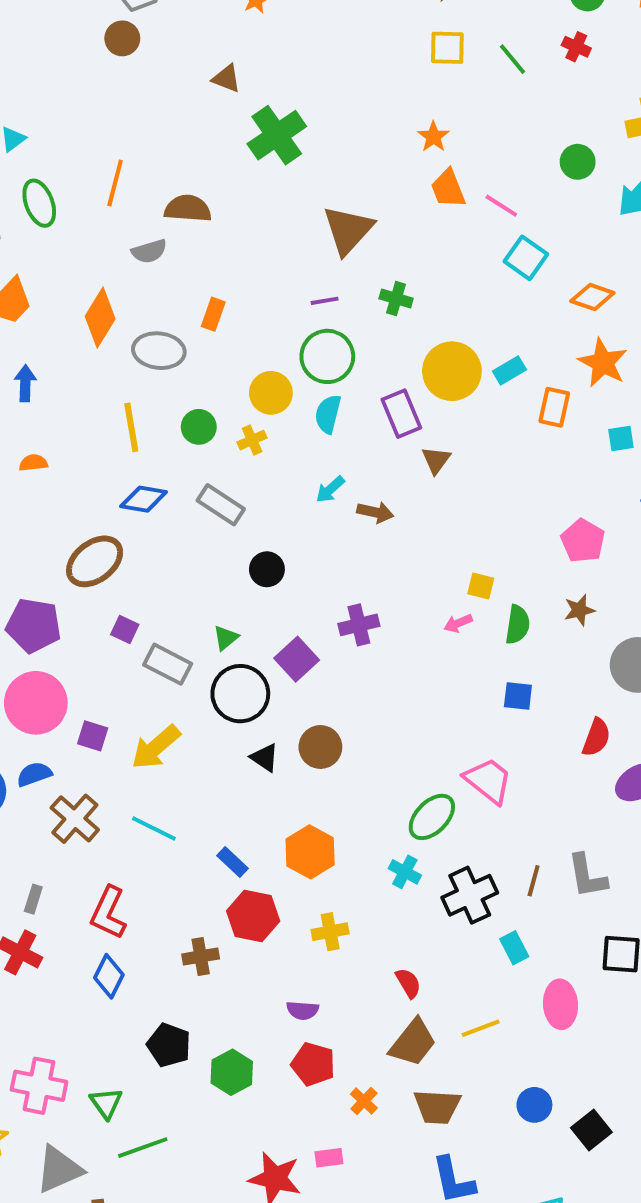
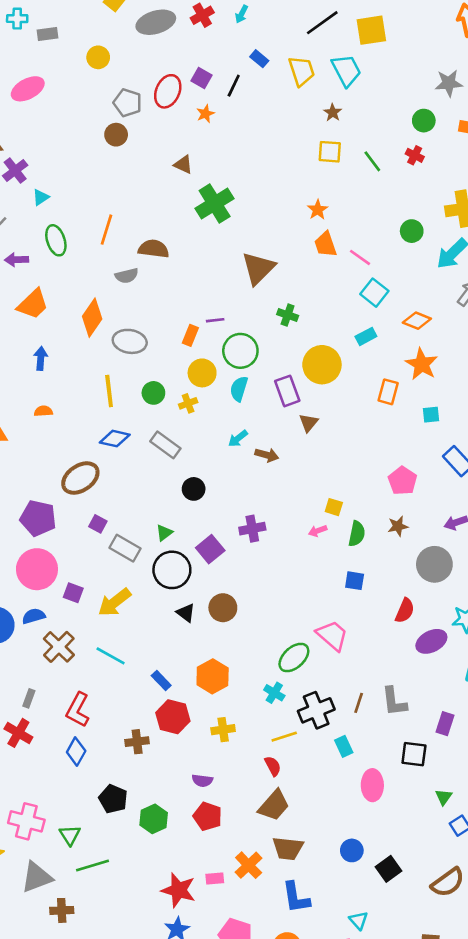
purple line: (325, 301) -> (215, 320), moved
orange rectangle: (213, 314) -> (190, 335), moved
cyan rectangle: (509, 370) -> (366, 336), moved
yellow line: (481, 1028) -> (284, 737), moved
orange cross: (364, 1101) -> (249, 865), moved, size x1.5

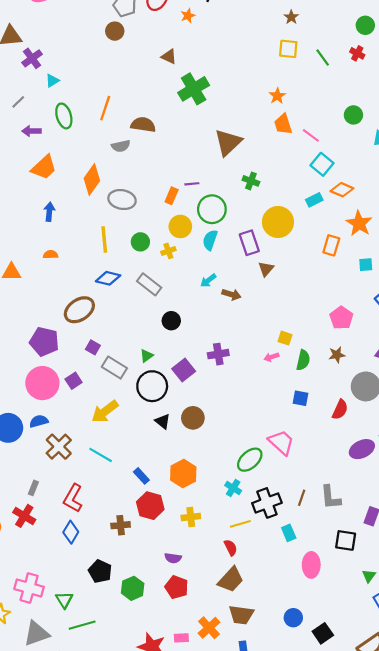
orange diamond: (417, 321) -> (342, 190), moved
purple square: (73, 593) -> (74, 381), moved, turned 35
red semicircle: (405, 611) -> (340, 410), moved

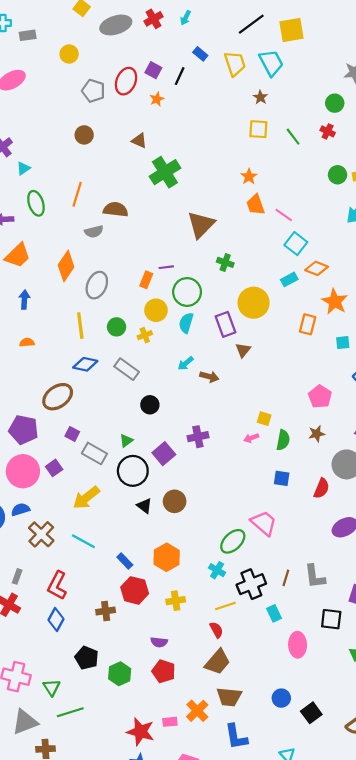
brown circle: (115, 31) -> (84, 135), moved
green circle: (353, 115) -> (338, 175), moved
gray ellipse: (122, 200) -> (97, 285), turned -75

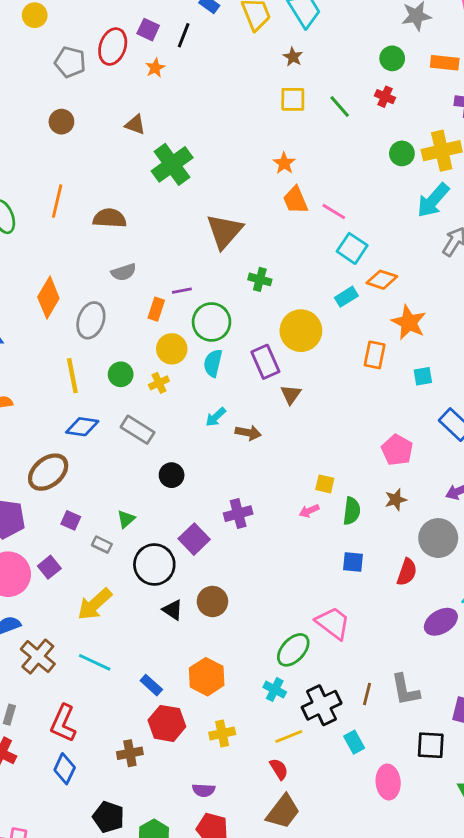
gray semicircle: (94, 232) -> (124, 272), moved
green triangle: (126, 441) -> (126, 519), moved
gray rectangle: (94, 453) -> (102, 545), size x0.6

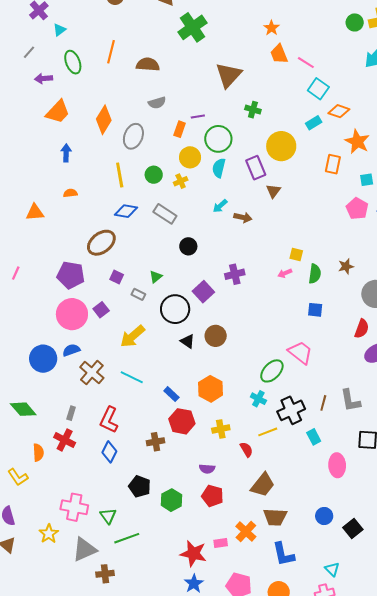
pink pentagon: (397, 450) -> (357, 209), moved
red semicircle: (407, 572) -> (362, 329), moved
red semicircle: (279, 769) -> (246, 449), moved

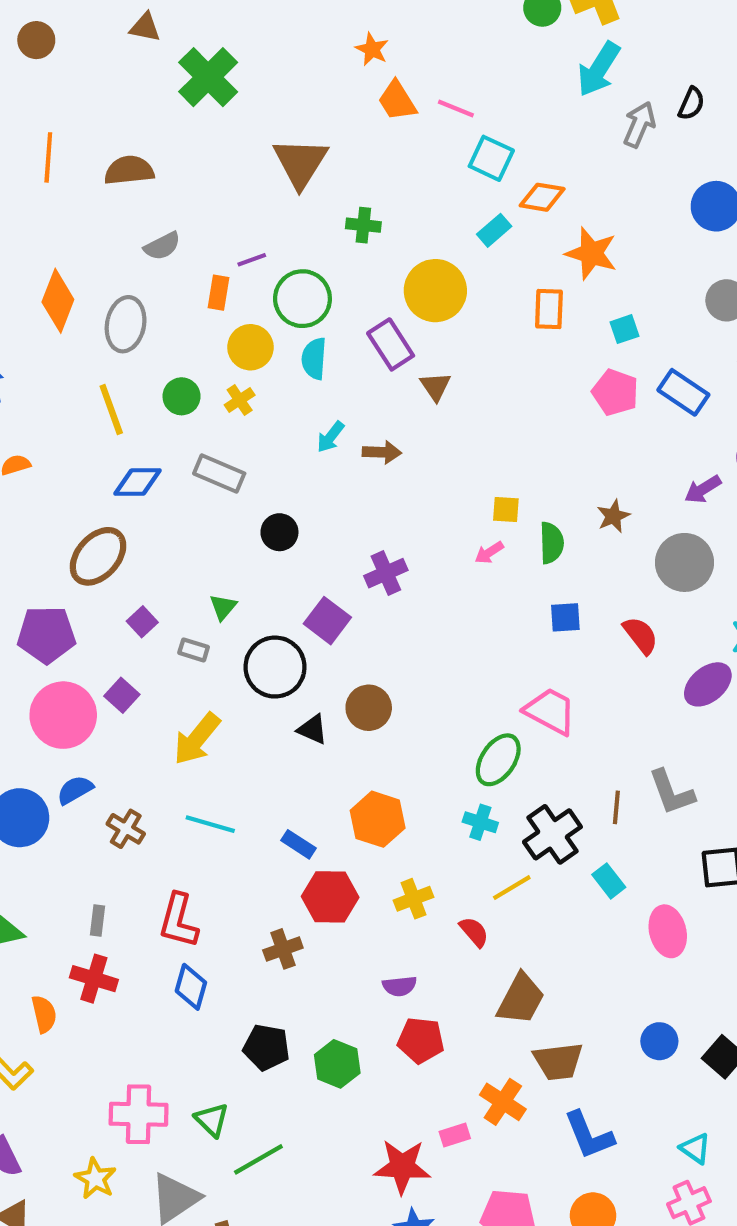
purple square: (117, 277) -> (142, 622), turned 32
red semicircle: (362, 329) -> (641, 635), moved, turned -48
brown cross: (92, 373) -> (126, 829), size x0.7

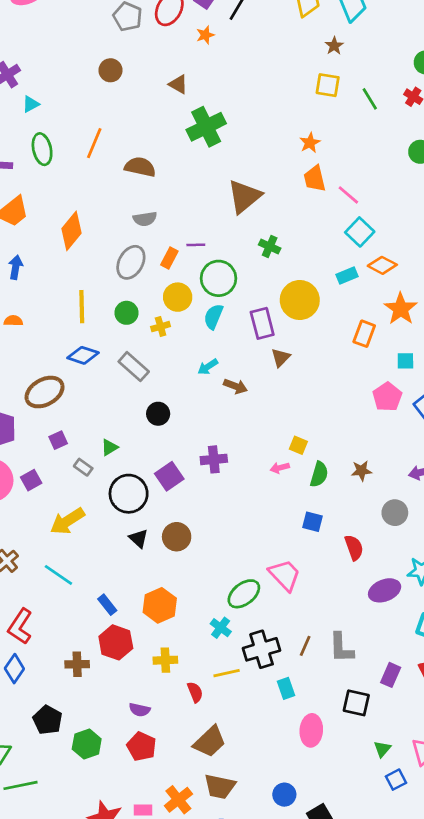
gray ellipse: (126, 324) -> (131, 262), moved
gray circle: (684, 562) -> (395, 513), size x0.7

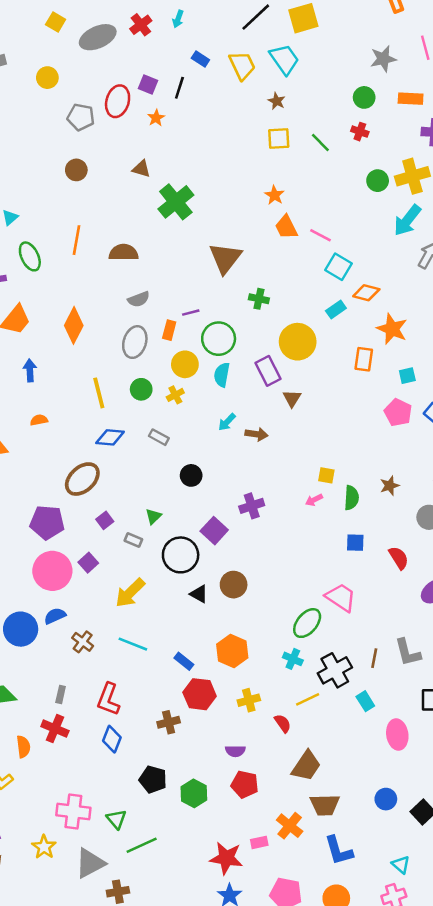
gray rectangle: (134, 367) -> (159, 437), size x0.7

